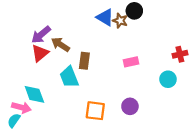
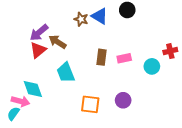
brown star: (120, 21) -> (81, 19), moved
brown rectangle: (84, 61) -> (102, 57), moved
cyan circle: (168, 79) -> (152, 66), moved

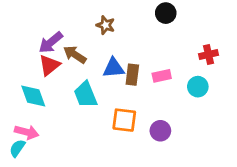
blue triangle: (100, 16) -> (114, 68), moved, turned -36
red cross: (170, 51) -> (209, 55), moved
cyan diamond: (33, 89) -> (33, 96), moved
orange square: (90, 104) -> (124, 120), moved

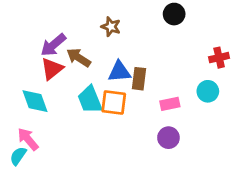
pink rectangle: (162, 76) -> (170, 104), moved
orange square: (124, 120) -> (114, 103), moved
pink arrow: (27, 132) -> (28, 139), turned -145

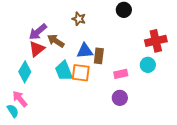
red cross: (219, 58) -> (156, 41), size x1.5
cyan diamond: (35, 101) -> (25, 72), turned 50
cyan semicircle: (18, 156) -> (13, 111), turned 112

